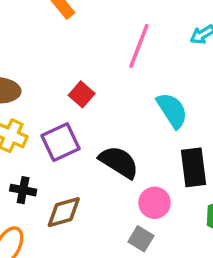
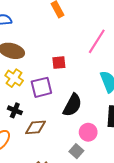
red square: (82, 94) -> (59, 63), turned 32
black semicircle: (119, 162) -> (72, 105), turned 75

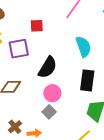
pink circle: (88, 132) -> (52, 93), moved

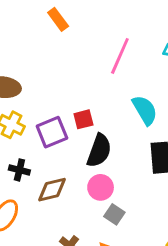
red square: (37, 26) -> (83, 119), moved
pink circle: (52, 93) -> (101, 187), moved

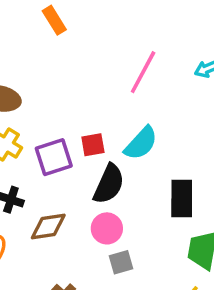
orange rectangle: (58, 19) -> (54, 20), moved
cyan semicircle: (145, 110) -> (141, 143), moved, turned 68
gray square: (114, 214) -> (121, 262), turned 36

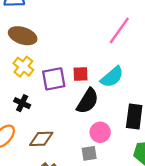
brown diamond: (48, 226) -> (41, 139), moved
pink circle: (107, 228) -> (100, 132), moved

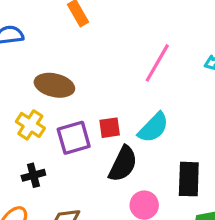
brown ellipse: (23, 36) -> (54, 85), moved
black cross: (22, 103) -> (33, 175), turned -35

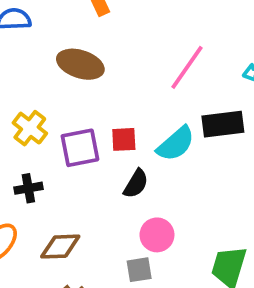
brown ellipse: (54, 85) -> (80, 64), moved
black semicircle: (123, 164) -> (136, 184), size x0.7
black rectangle: (189, 179) -> (223, 124), moved, turned 76

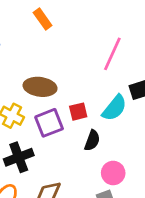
brown ellipse: (80, 64) -> (40, 87), moved
black cross: (28, 188) -> (19, 157), size x1.5

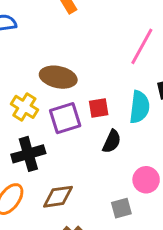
cyan semicircle: (114, 108) -> (140, 107), turned -36
pink circle: (113, 173) -> (146, 180), moved

